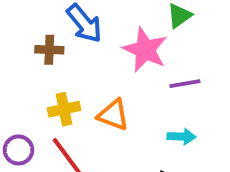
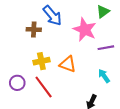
cyan arrow: (181, 137) -> (104, 76), turned -128

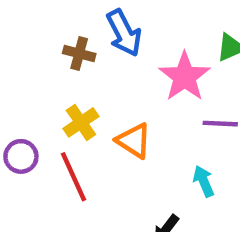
yellow cross: (41, 61) -> (81, 122), turned -35

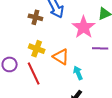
yellow cross: (81, 122) -> (37, 49), turned -35
cyan arrow: (204, 181) -> (78, 73), moved

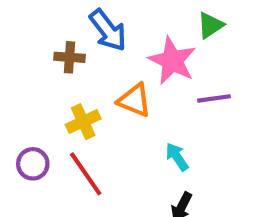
yellow cross: (37, 49) -> (83, 122), turned -35
orange triangle: (61, 57) -> (134, 100), moved

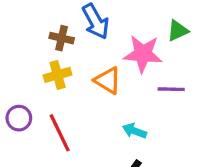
pink star: (172, 61) -> (143, 54), turned -30
yellow cross: (83, 122) -> (58, 75), moved
cyan arrow: (177, 157) -> (134, 131), turned -45

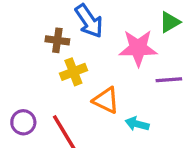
yellow cross: (58, 75) -> (73, 72), moved
orange triangle: (108, 80) -> (106, 100), moved

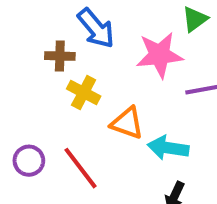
yellow cross: (73, 72) -> (84, 92), turned -35
cyan arrow: (137, 124) -> (168, 148), size x1.4

